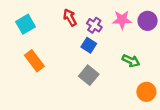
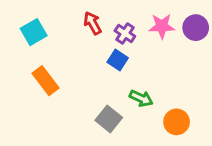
green arrow: (131, 61) -> (141, 98), moved
gray square: (89, 75) -> (109, 119), moved
orange circle: (146, 92) -> (177, 122), moved

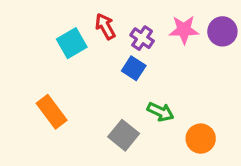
cyan square: (34, 32) -> (72, 43), moved
orange rectangle: (45, 81) -> (52, 112), moved

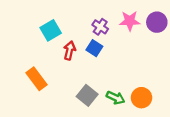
red arrow: (105, 26) -> (70, 50), moved, turned 42
green arrow: (160, 112) -> (116, 98), moved

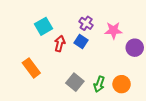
pink star: (130, 21) -> (113, 30), moved
purple circle: (157, 22) -> (135, 48), moved
green arrow: (116, 98) -> (99, 84), turned 84

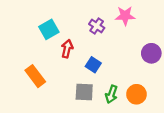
pink star: (113, 30) -> (125, 16), moved
blue square: (81, 42) -> (93, 65), moved
gray square: (75, 82) -> (84, 92), turned -36

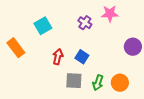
red arrow: (67, 49) -> (58, 57), moved
orange rectangle: (35, 76) -> (16, 48), moved

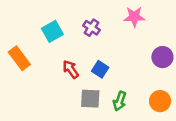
purple cross: (85, 23) -> (92, 28), moved
red arrow: (58, 57) -> (71, 69), turned -49
orange circle: (120, 83) -> (160, 101), moved

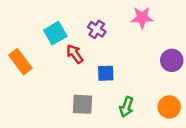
red arrow: (71, 69) -> (75, 54), moved
blue square: (100, 69) -> (106, 73), turned -35
gray square: (90, 99) -> (82, 104), moved

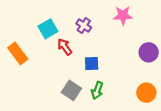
gray square: (82, 104) -> (71, 90), turned 30
green arrow: (126, 107) -> (97, 90), moved

